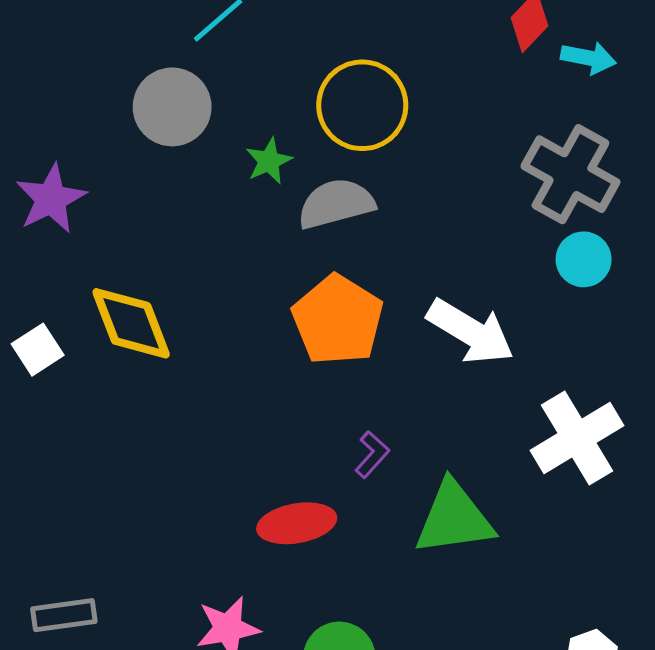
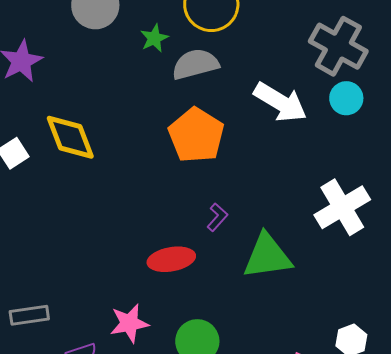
white arrow: (470, 332) -> (280, 102), moved

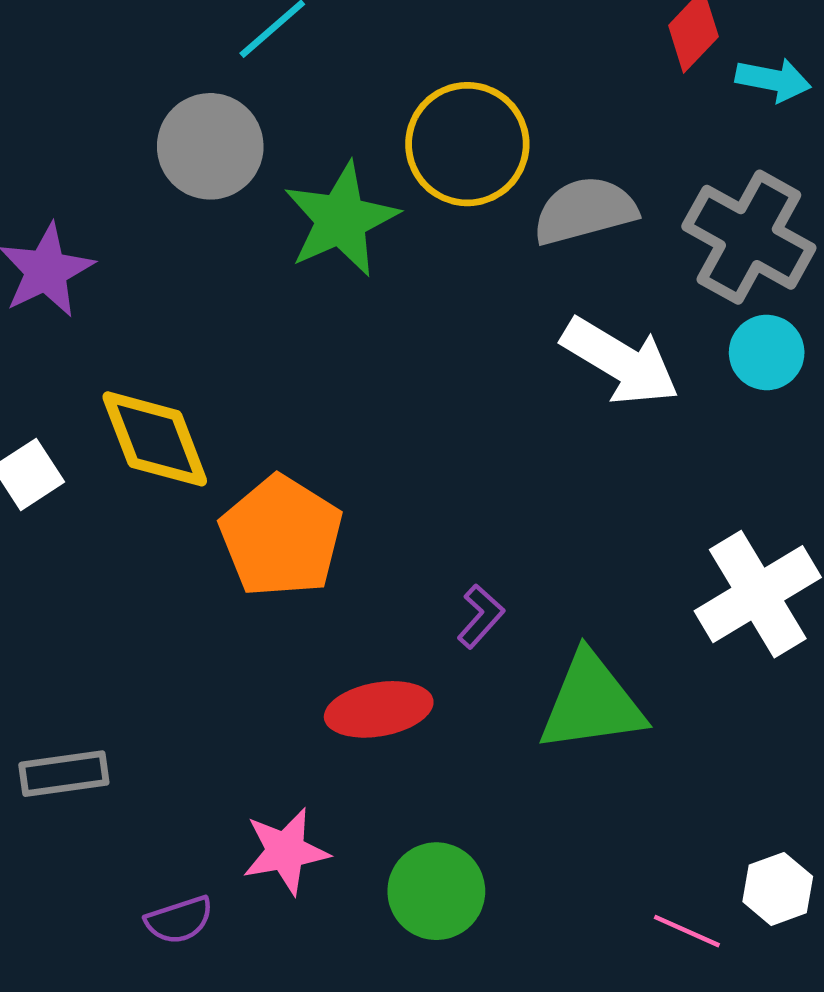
green star: (154, 38) -> (341, 219), size x1.8
gray semicircle: (195, 64) -> (585, 211), moved
orange pentagon: (196, 135) -> (281, 536), moved
gray rectangle: (29, 315) -> (64, 774), moved

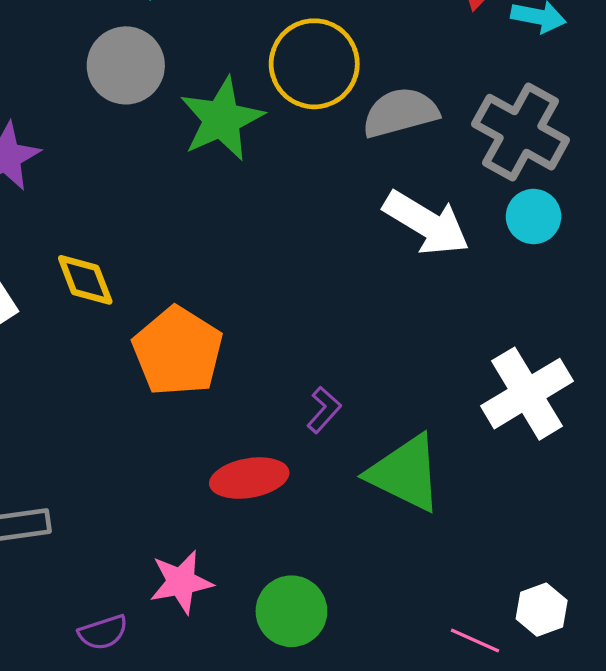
yellow diamond: (155, 439) -> (85, 280), size x0.7
green triangle: (591, 703) -> (405, 473), turned 34

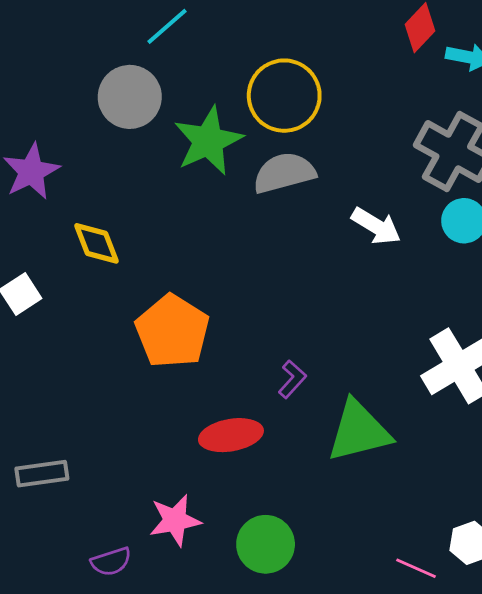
gray semicircle: (400, 113) -> (284, 173), moved
white arrow: (426, 223) -> (376, 226), size x0.7
yellow diamond: (85, 280) -> (96, 243), moved
green triangle: (405, 473) -> (359, 431), turned -40

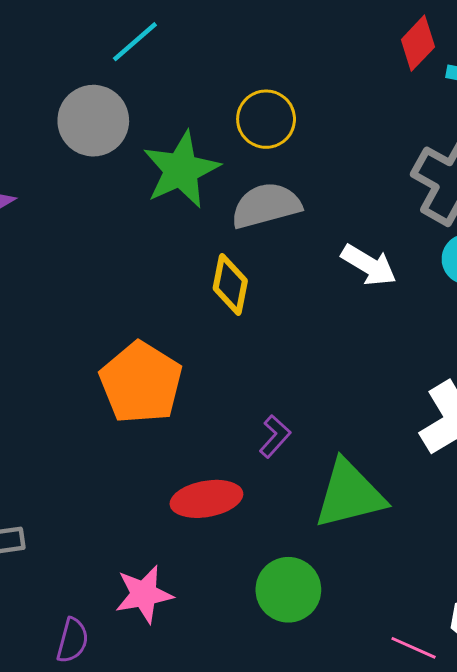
yellow circle: (284, 96) -> (266, 119), size x0.7
yellow diamond: (96, 243) -> (230, 284), moved, turned 32
green circle: (266, 544) -> (288, 590), moved
purple semicircle: (111, 562) -> (72, 640), turned -57

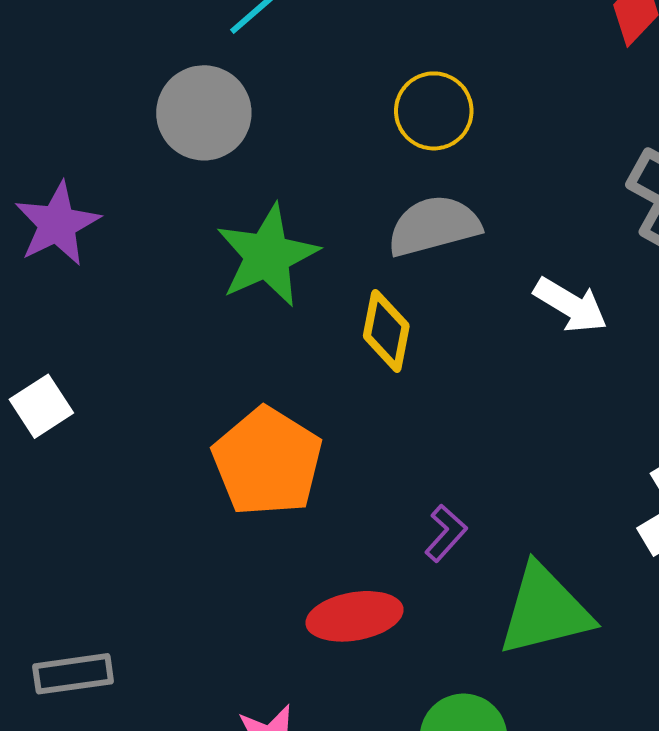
green star: (181, 170) -> (267, 256), moved

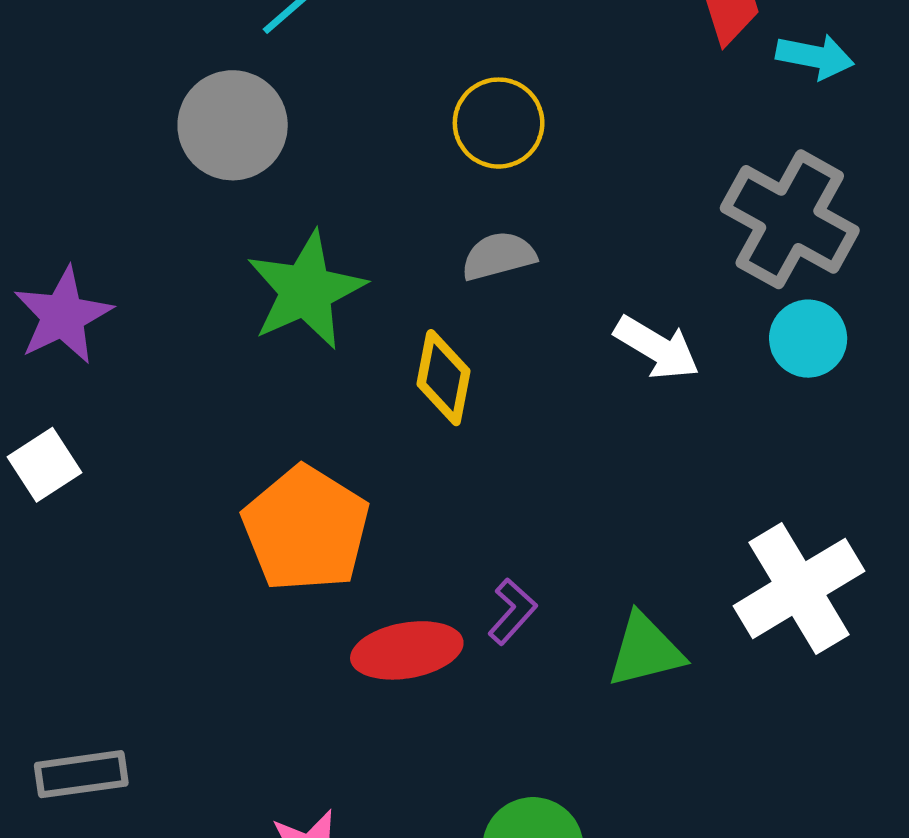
purple star: (57, 224) -> (63, 316), moved
gray semicircle: (434, 226) -> (499, 256), size x0.7
green triangle: (545, 610) -> (645, 650), moved, size x0.7
red ellipse: (355, 616) -> (407, 650), moved

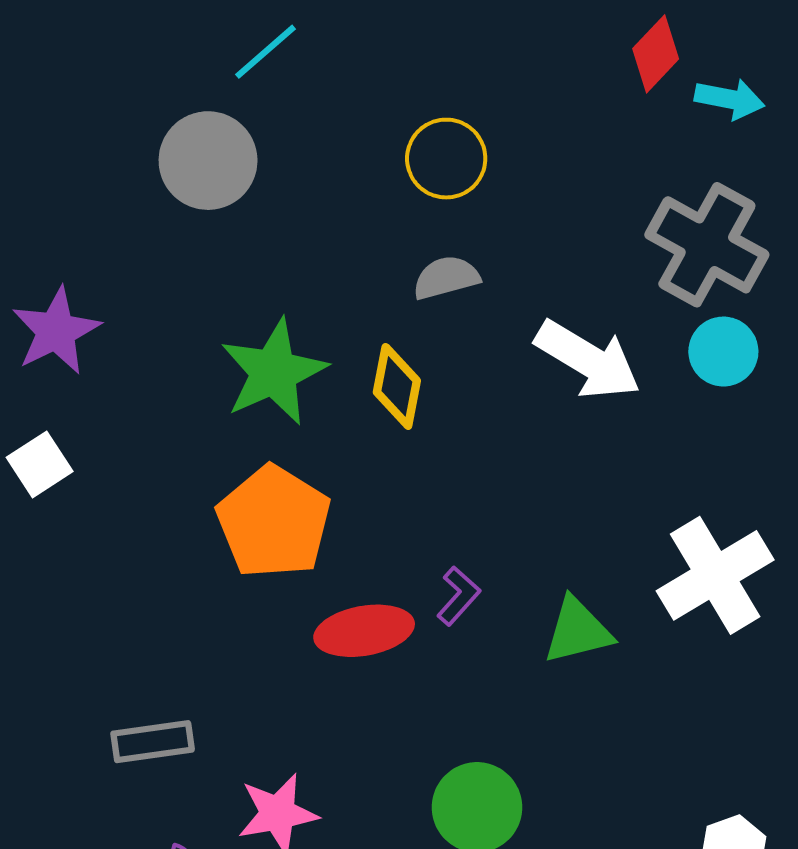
green star: (306, 290) -> (274, 372), moved
white arrow: (657, 348) -> (588, 360), size x1.4
gray rectangle: (81, 774) -> (153, 742), moved

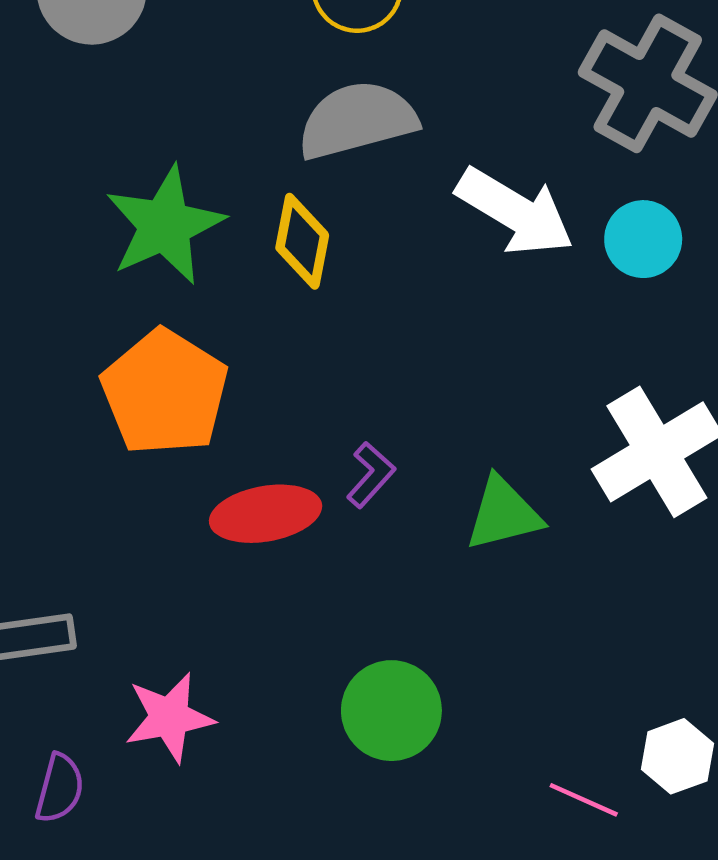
gray semicircle: (446, 278) -> (357, 120), size x1.6
cyan circle: (723, 352) -> (643, 239), moved

